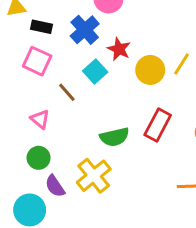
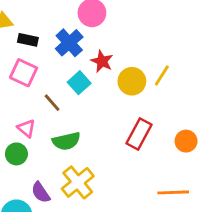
green semicircle: (114, 137) -> (66, 141), moved
green circle: (39, 158) -> (16, 154), moved

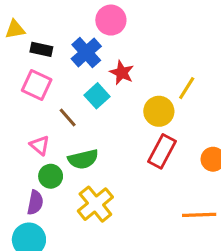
yellow circle: (132, 81) -> (159, 111), moved
green circle: (16, 154) -> (51, 176), moved
purple semicircle: (41, 192) -> (35, 203), moved, turned -135

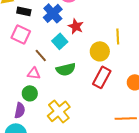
yellow line: (187, 88) -> (118, 36), turned -35
pink triangle: (40, 145) -> (34, 73), moved, turned -32
green semicircle: (83, 159) -> (66, 69), moved

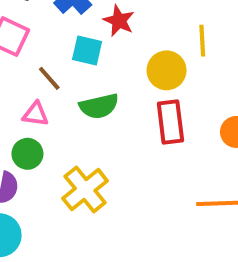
cyan square: (60, 41) -> (87, 50), turned -35
red rectangle: (102, 77) -> (170, 122), turned -35

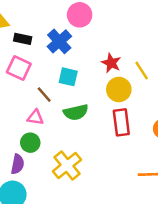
red star: (119, 21) -> (111, 63), moved
yellow line: (202, 41) -> (142, 70), turned -30

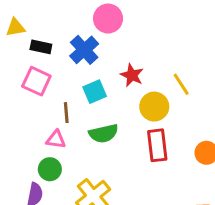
red star: (111, 63) -> (132, 75), moved
cyan square: (68, 77) -> (95, 92), turned -36
brown line: (44, 95) -> (66, 113), turned 36

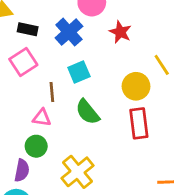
red star: (132, 75) -> (120, 32), moved
pink square: (36, 81) -> (23, 62), turned 32
green semicircle: (104, 133) -> (87, 112), turned 64

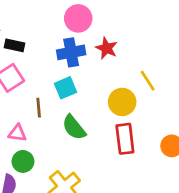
blue cross: (69, 32) -> (71, 52), moved, turned 32
pink triangle: (42, 118) -> (17, 133), moved

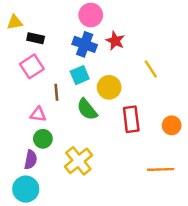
blue cross: (71, 52) -> (85, 44), turned 30
yellow circle: (122, 102) -> (109, 87), moved

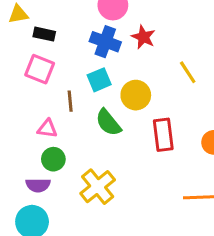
pink square: (32, 66) -> (40, 69), turned -35
purple semicircle: (31, 160) -> (38, 185), turned 78

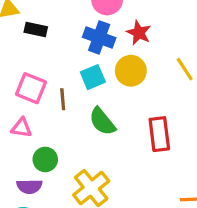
pink square: (40, 69) -> (31, 88), moved
yellow circle: (136, 95) -> (131, 71), moved
pink triangle: (47, 129) -> (21, 128), moved

